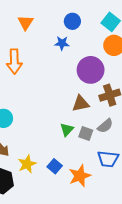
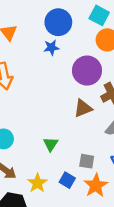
blue circle: (72, 21) -> (58, 22), size x1.5
green triangle: (67, 130) -> (51, 144), moved
gray square: (86, 134) -> (87, 161), moved

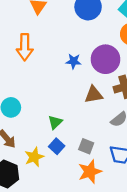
blue star: (51, 48) -> (74, 61), moved
blue square: (67, 180) -> (57, 146), moved

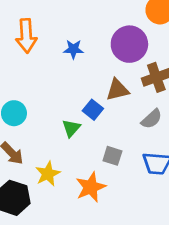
blue star: (74, 61) -> (73, 49), moved
blue square: (57, 146) -> (93, 110), moved
orange star: (90, 172) -> (91, 187), moved

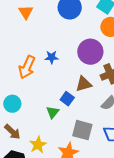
orange arrow: (26, 36) -> (27, 67), moved, turned 30
gray square: (112, 156) -> (82, 130), size x1.5

